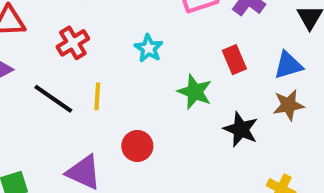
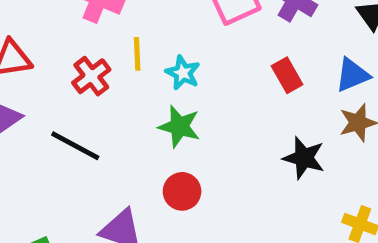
green star: (195, 92) -> (179, 126), moved
yellow line: (97, 96) -> (137, 54), moved

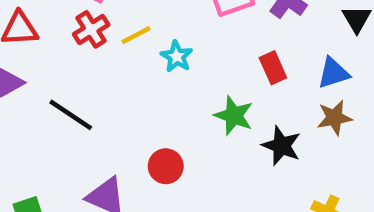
yellow line: (137, 54) -> (136, 35), turned 60
red cross: (91, 76) -> (91, 29), moved
green star: (179, 126) -> (234, 116), moved

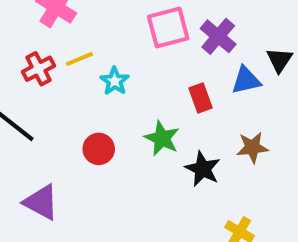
red cross: (91, 29) -> (38, 69), moved
blue triangle: (333, 73) -> (246, 80), moved
red circle: (166, 166) -> (99, 149), moved

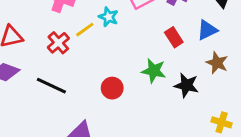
blue triangle: (246, 80) -> (207, 30), moved
cyan star: (115, 81) -> (109, 17), moved
brown star: (252, 147) -> (217, 63), turned -30

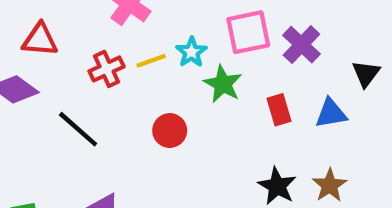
brown star: (217, 63) -> (330, 185), moved
green star: (154, 71) -> (223, 84), moved
red circle: (112, 88) -> (170, 131), moved

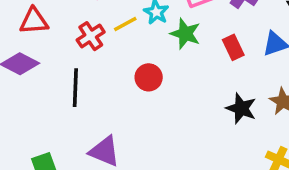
black line: (78, 129) -> (75, 88), turned 60

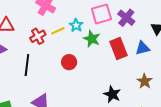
red rectangle: (233, 47) -> (118, 48), size x1.5
black star: (241, 108) -> (112, 94), moved

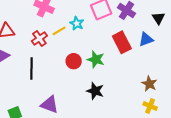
green star: (92, 39) -> (96, 59), moved
brown star: (145, 81) -> (149, 84), moved
black star: (112, 94) -> (95, 91), moved

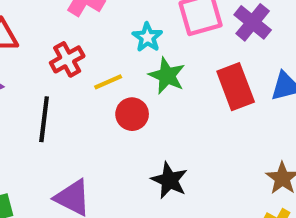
yellow line: (59, 31) -> (108, 82), moved
green star: (96, 59) -> (167, 76), moved

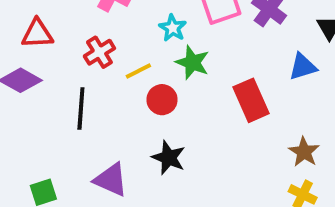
red rectangle: (236, 87) -> (251, 100), moved
black star: (169, 180) -> (169, 158), moved

